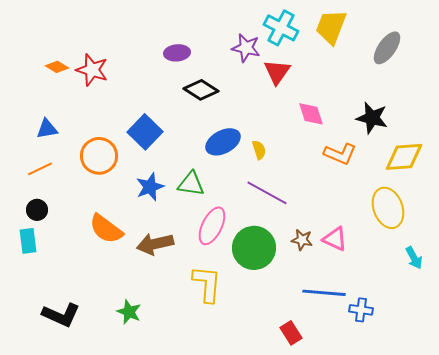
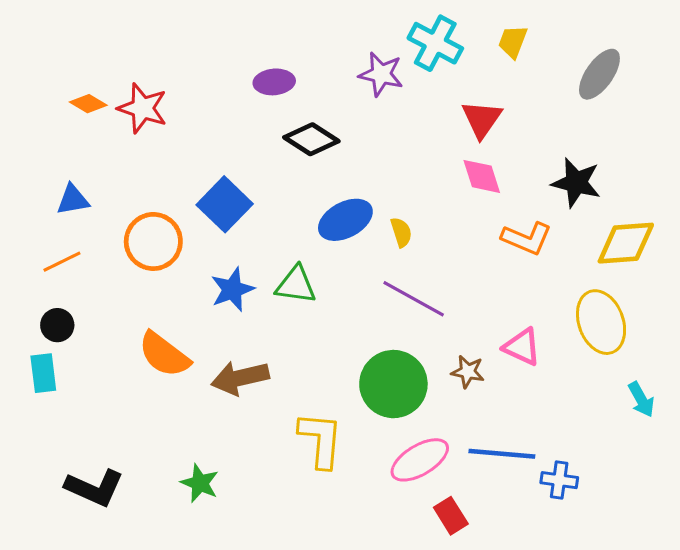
yellow trapezoid: (331, 27) -> (513, 42), size x0.6
red triangle: (277, 72) -> (482, 119), moved
pink ellipse: (212, 226) -> (420, 460), moved, turned 33
pink triangle: (335, 239) -> (522, 347), moved

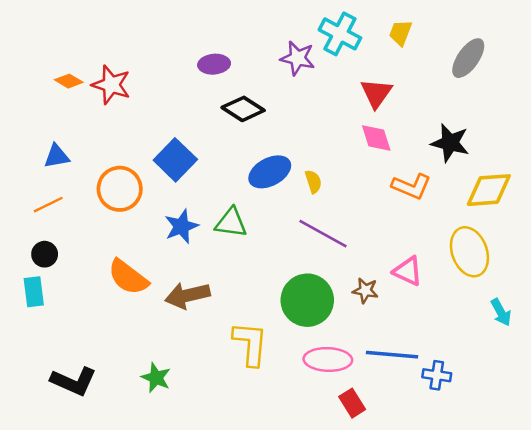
pink ellipse: (420, 460) -> (328, 359), turned 33

